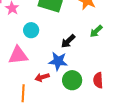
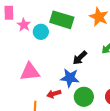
cyan circle: (31, 30) -> (41, 32), moved

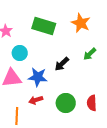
cyan circle: (41, 32) -> (20, 53), moved
blue star: (70, 78) -> (38, 77), moved

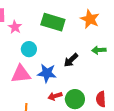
green arrow: (90, 54) -> (99, 50), turned 40
red arrow: (36, 100) -> (55, 96), moved

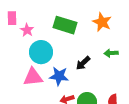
cyan circle: (29, 49) -> (41, 52), size x1.5

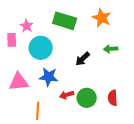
pink rectangle: (12, 18) -> (12, 40), moved
blue star: (59, 76) -> (49, 77), moved
pink triangle: (33, 77) -> (19, 82), moved

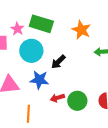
orange star: (102, 18) -> (81, 30), moved
green rectangle: (65, 21) -> (41, 24), moved
black arrow: (83, 59) -> (58, 62), moved

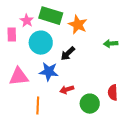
orange star: (81, 30) -> (78, 25), moved
green circle: (77, 101) -> (90, 104), moved

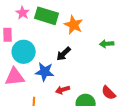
pink star: (27, 21) -> (23, 13), moved
cyan circle: (41, 43) -> (24, 52), moved
red semicircle: (113, 93) -> (109, 93), turned -42

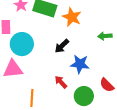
blue star: (45, 72) -> (80, 64), moved
red arrow: (63, 90) -> (61, 82), turned 64

